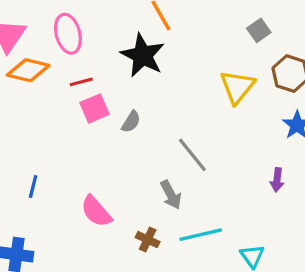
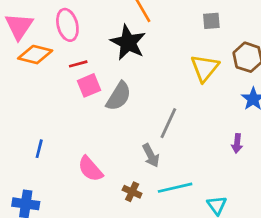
gray square: (259, 30) -> (211, 21), moved, turned 30
gray semicircle: (131, 122) -> (119, 96), size x1.6
gray line: (192, 155) -> (168, 123), turned 64

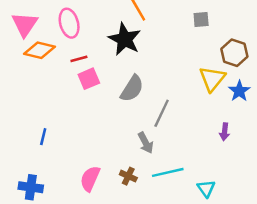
yellow triangle: (205, 68) -> (212, 79), moved
gray semicircle: (119, 96) -> (132, 89), moved
pink semicircle: (90, 169) -> (90, 179), moved, turned 65

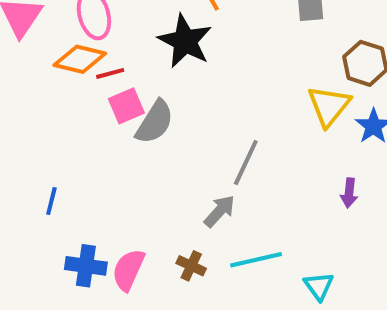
orange diamond: (39, 50) -> (80, 59), moved
gray semicircle: (132, 89) -> (155, 122), moved
gray arrow: (146, 143) -> (219, 211), turned -110
blue cross: (31, 187) -> (86, 266), moved

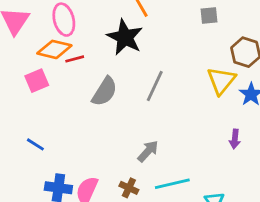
pink square: (126, 106) -> (37, 81), moved
gray line: (246, 163) -> (155, 86), moved
blue line: (51, 201) -> (35, 144), turned -72

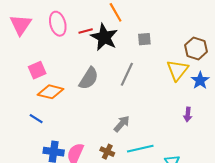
gray square: (209, 16) -> (144, 39), moved
orange diamond: (54, 49) -> (51, 92), moved
red line: (75, 59) -> (86, 31), moved

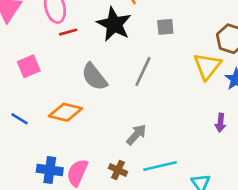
red line: (86, 31) -> (68, 32), moved
gray semicircle: (89, 78) -> (94, 77), turned 110
orange diamond: (51, 92) -> (65, 112), moved
blue line: (36, 119) -> (20, 119), moved

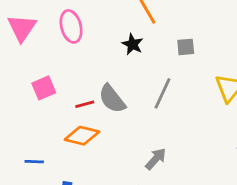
black star: (114, 24) -> (132, 44), size x0.6
red line: (68, 32) -> (85, 104), moved
blue line: (20, 119) -> (34, 162), moved, turned -30

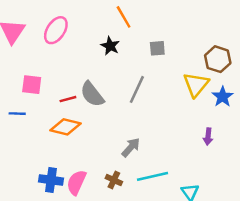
pink ellipse: (71, 26) -> (56, 30), turned 48
pink square: (44, 88) -> (32, 85), turned 30
blue line: (34, 162) -> (17, 114), moved

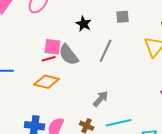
black star: (110, 46) -> (84, 24), moved
pink square: (32, 85) -> (53, 47), moved

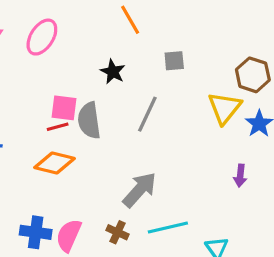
gray semicircle: (69, 55) -> (89, 120), turned 30
gray arrow: (101, 99) -> (140, 190), size x1.4

